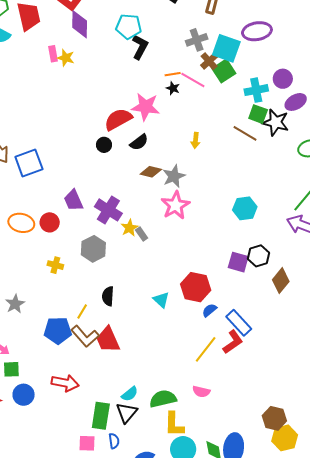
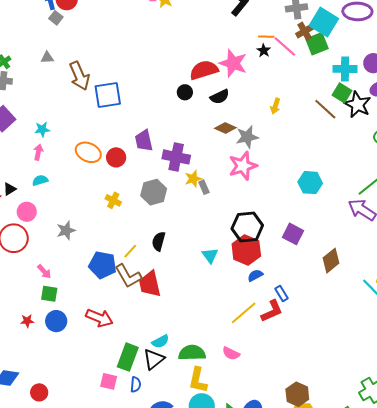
purple cross: (108, 210) -> (176, 157), turned -32
black hexagon: (258, 256) -> (247, 227), moved, size x1.4
blue rectangle: (239, 323) -> (282, 294), size x0.6

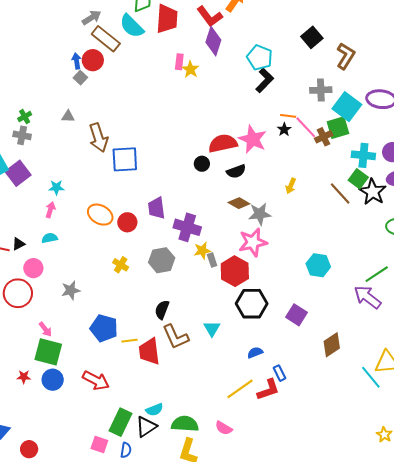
brown cross: (305, 31) -> (324, 137), moved
red hexagon: (246, 250) -> (235, 271), moved
yellow line: (130, 251) -> (130, 341), moved, turned 35
brown L-shape: (128, 276) -> (175, 337), moved
green square: (49, 294) -> (48, 352), size x1.6

